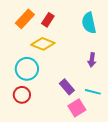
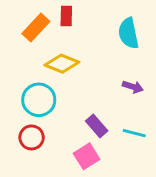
red rectangle: (48, 20) -> (66, 16), moved, turned -32
purple arrow: (92, 60) -> (133, 87), turned -80
pink square: (77, 108) -> (87, 156), moved

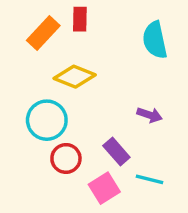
purple arrow: (133, 87) -> (150, 115), moved
cyan line: (134, 133) -> (150, 179), moved
red circle: (32, 137) -> (66, 158), moved

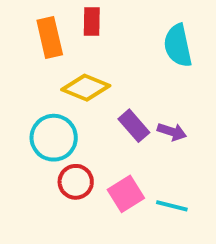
orange rectangle: (43, 33) -> (50, 38), turned -56
purple rectangle: (116, 152) -> (134, 126), moved
pink square: (104, 188) -> (126, 194), moved

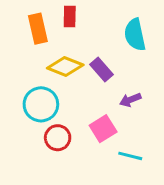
purple rectangle: (134, 126) -> (102, 70), moved
purple arrow: (172, 132) -> (130, 100), turned 140
pink square: (126, 194) -> (103, 129), moved

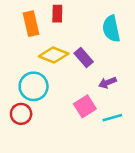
red circle: (58, 138) -> (21, 114), moved
cyan line: (130, 156) -> (112, 118), moved, turned -30

